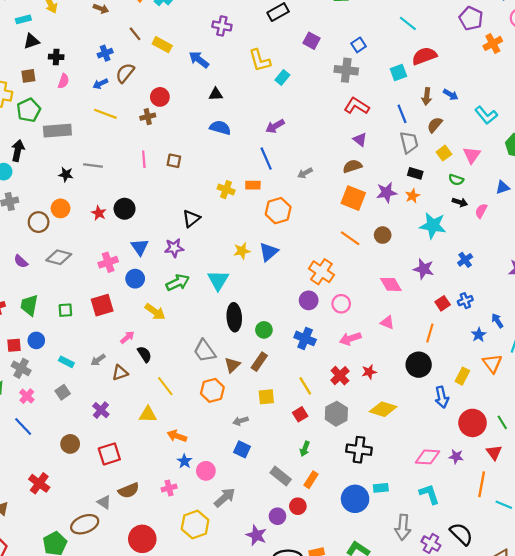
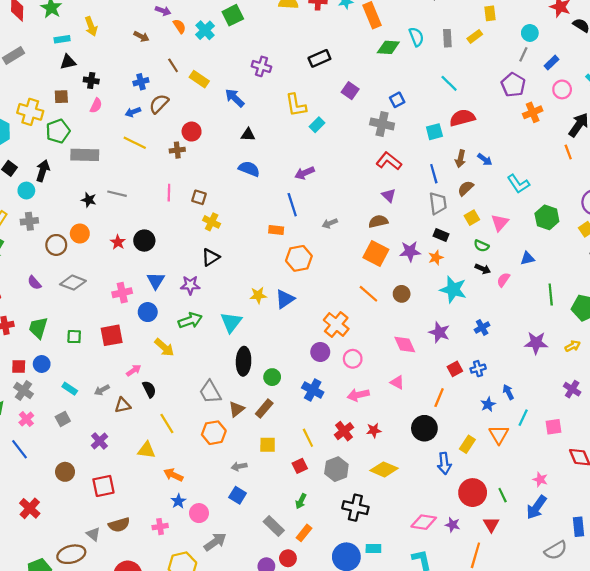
yellow cross: (226, 190) -> (212, 222), moved

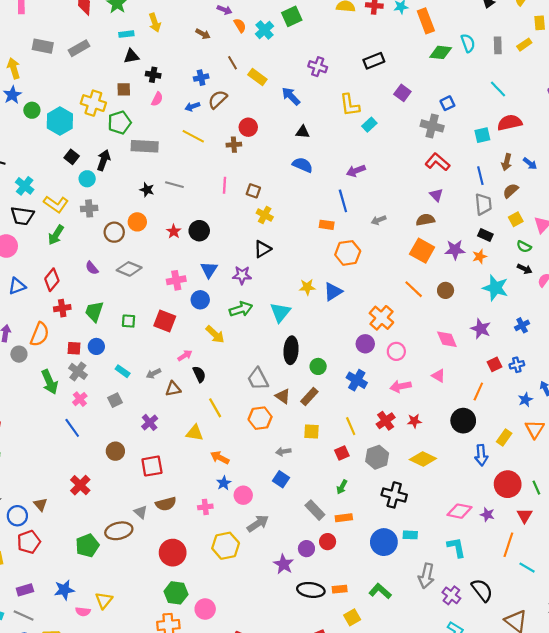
red square: (112, 335) -> (165, 321), turned 30
brown triangle: (237, 409) -> (283, 396), turned -49
orange rectangle: (304, 533) -> (344, 518), turned 42

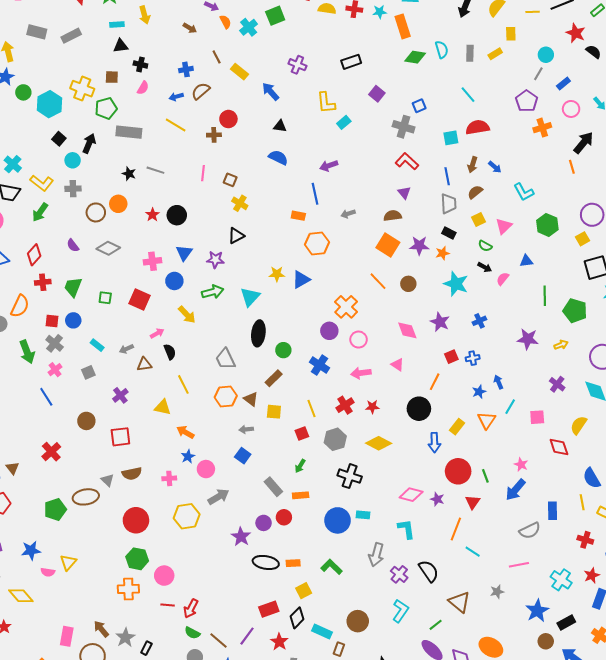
brown triangle: (283, 396) -> (251, 399), moved

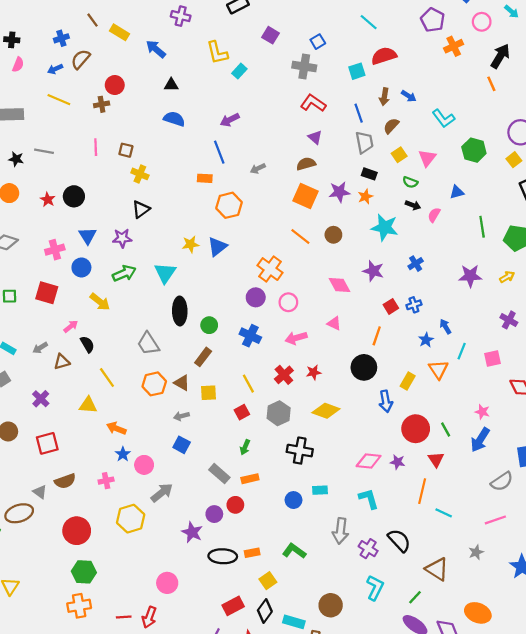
blue circle: (338, 520) -> (294, 500), size x0.6
pink circle: (164, 576) -> (167, 583), moved

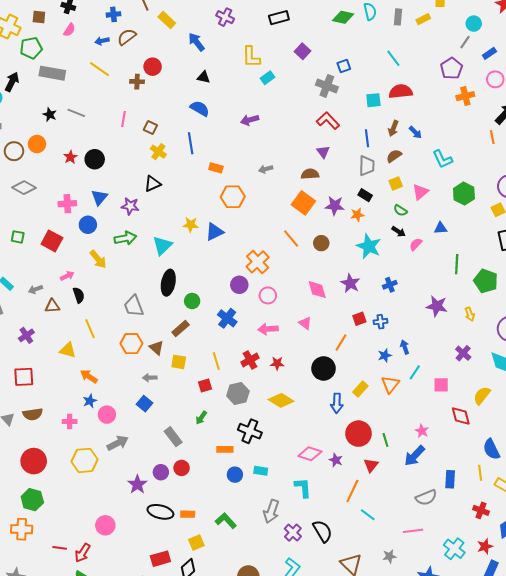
blue line: (219, 152) -> (191, 143), moved
yellow arrow: (507, 277) -> (470, 314), turned 88
orange rectangle: (250, 479) -> (225, 449), moved

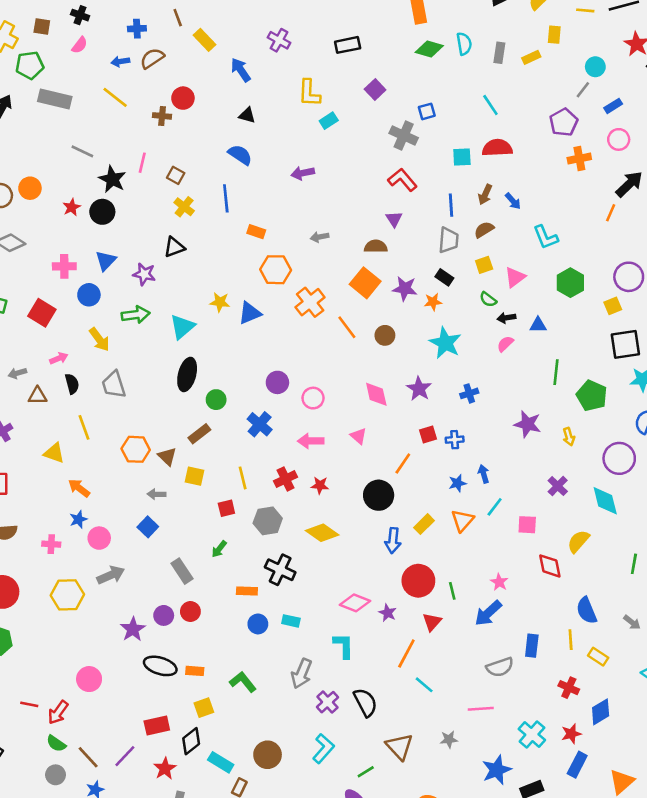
black star: (50, 115) -> (112, 179), moved, size x1.5
orange line: (492, 137) -> (611, 213), turned 32
black arrow: (399, 232) -> (506, 318), moved, turned 136
orange cross: (258, 262) -> (310, 302), moved
gray trapezoid: (134, 306) -> (114, 385), moved

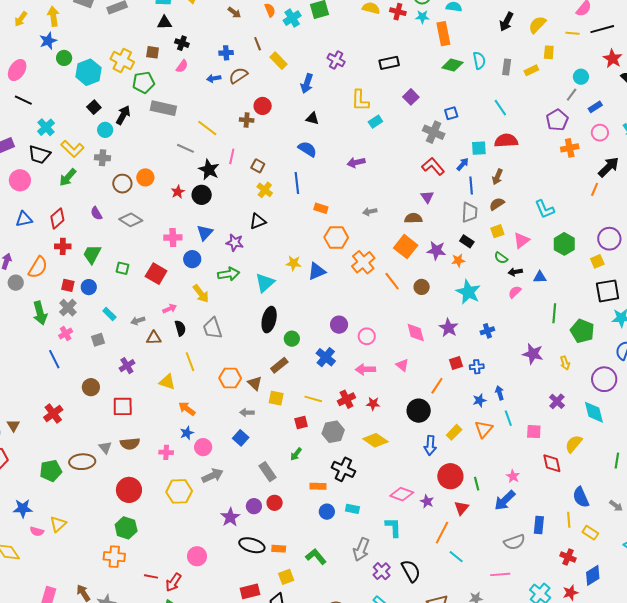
blue arrow: (241, 70) -> (307, 83), turned -126
yellow line: (115, 97) -> (207, 128), moved
blue arrow: (513, 201) -> (463, 164), moved, turned -96
yellow line: (243, 478) -> (313, 399), turned -60
cyan line: (495, 507) -> (508, 418), turned -56

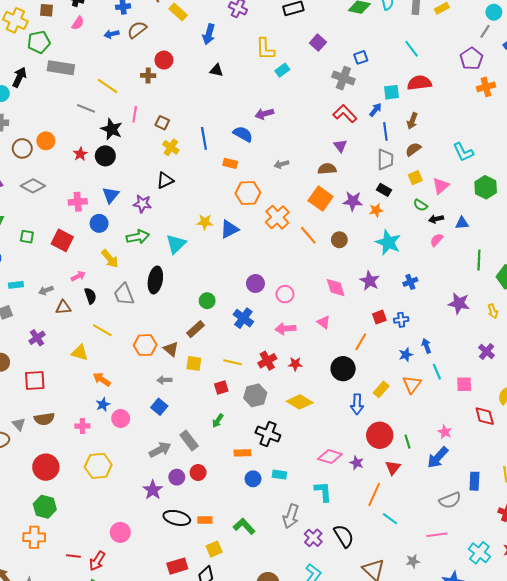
blue semicircle: (307, 149) -> (243, 134), moved
cyan rectangle: (109, 314) -> (16, 285), turned -48
black ellipse: (269, 320) -> (155, 280), moved
yellow line: (190, 362) -> (102, 330), turned -36
gray arrow: (213, 476) -> (160, 450), moved

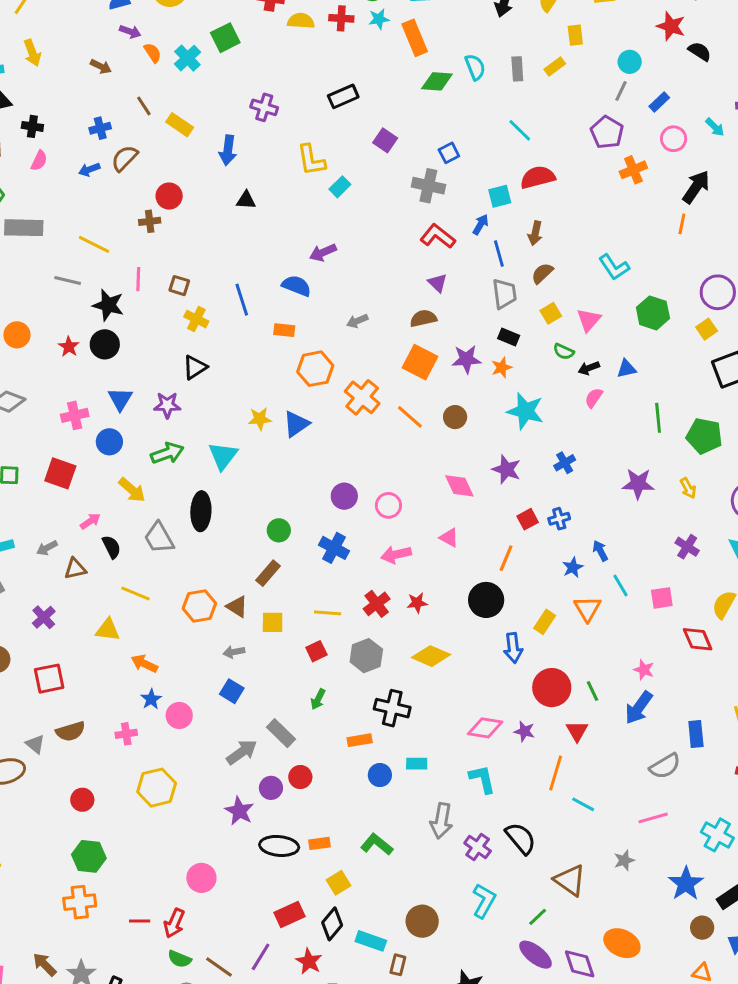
red circle: (46, 467) -> (82, 800), size x0.6

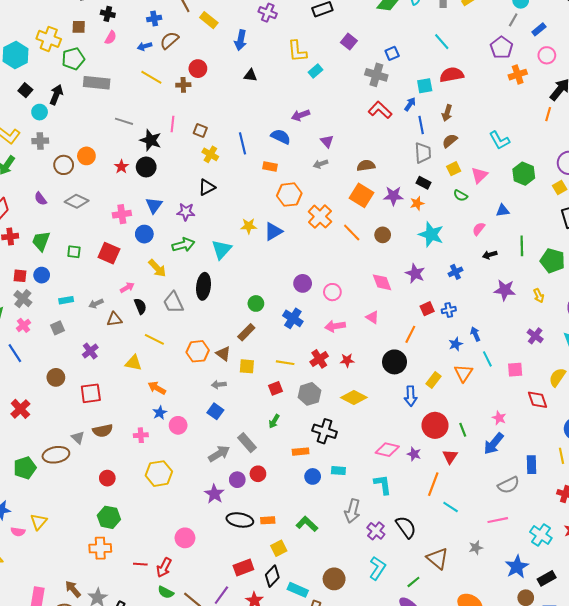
yellow line: (94, 244) -> (151, 77), moved
purple triangle: (438, 283) -> (327, 141), moved
black arrow: (589, 368) -> (490, 255), moved

